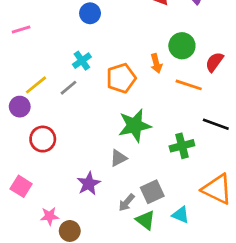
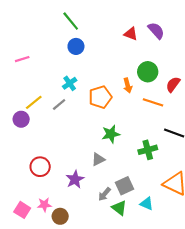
green star: (135, 126) -> (111, 134), size x0.7
red circle: (43, 139) -> (40, 167), moved
pink square: (21, 186) -> (22, 210), moved

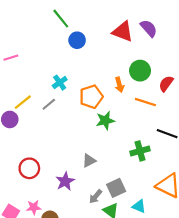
red triangle: (131, 34) -> (123, 32), size x1.5
blue circle: (76, 46) -> (77, 40), moved
green star: (111, 134) -> (105, 121), moved

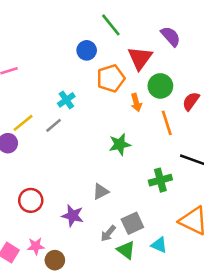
green line: (61, 19) -> (111, 25), moved
red triangle: (123, 32) -> (140, 58), moved, turned 45
orange pentagon: (91, 97) -> (111, 78), moved
orange line: (145, 102) -> (167, 123), turned 54
purple star: (65, 181) -> (73, 216), turned -30

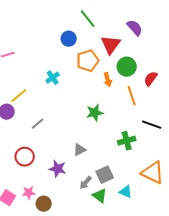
gray line: (54, 125) -> (38, 124), moved

